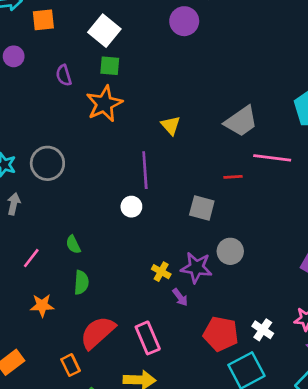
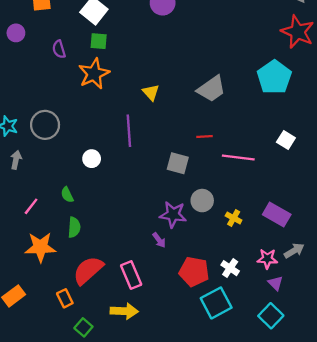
pink line: (272, 158) -> (238, 157), moved
white circle: (131, 207) -> (92, 159), moved
yellow cross: (161, 272) -> (234, 218), moved
orange star: (42, 305) -> (40, 247), size x1.5

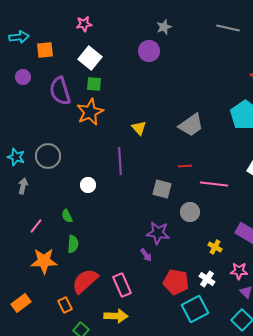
purple semicircle: (59, 49) -> (60, 91), size x1.8
gray circle: (202, 201) -> (190, 212), moved
yellow cross: (234, 218) -> (215, 247), moved

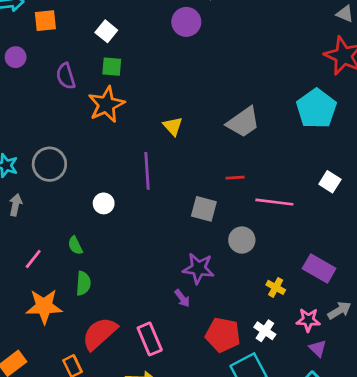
white square: (90, 58) -> (106, 31), size x0.7
purple semicircle: (60, 91) -> (66, 76), size x0.7

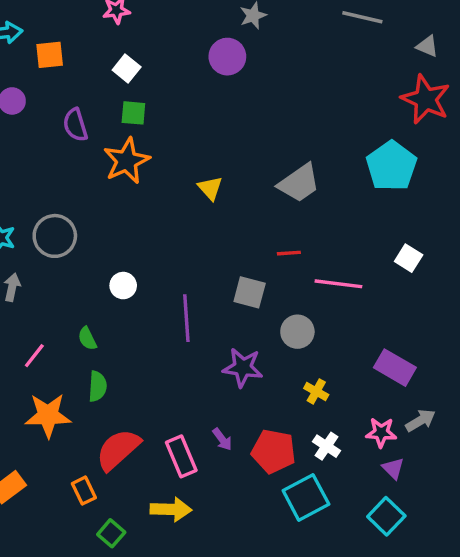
purple line: (147, 171) -> (186, 318), moved
yellow cross: (276, 287) -> (316, 391), moved
purple arrow: (182, 298) -> (222, 439), moved

